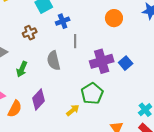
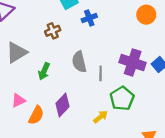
gray line: (75, 41) -> (101, 73), moved
purple cross: (102, 61) -> (133, 63), turned 35

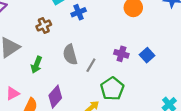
purple cross: (133, 63) -> (121, 54), size x0.6
gray line: (101, 73) -> (91, 65), turned 32

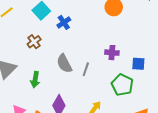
blue square: (147, 55) -> (138, 64), moved, turned -32
green pentagon: (112, 89) -> (122, 85), moved

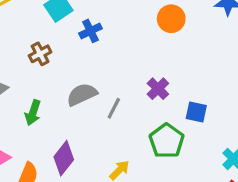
purple cross: (112, 53) -> (158, 89), turned 32
gray semicircle: (64, 63) -> (82, 95), turned 84

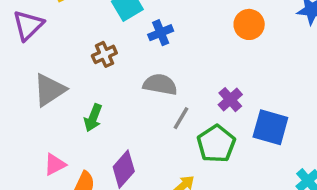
gray semicircle: (82, 95) -> (160, 84), moved, turned 32
blue square: (196, 112) -> (270, 127), size x1.5
green pentagon: (167, 141) -> (216, 144), moved

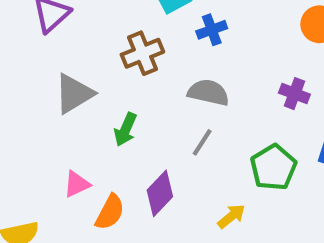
brown cross: (104, 54) -> (142, 53), size x1.4
purple cross: (230, 100) -> (294, 94), moved, turned -30
gray line: (181, 118) -> (202, 142), moved

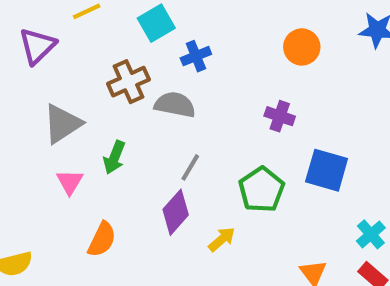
gray semicircle: (208, 92) -> (175, 105), moved
pink triangle: (77, 184) -> (70, 182), moved, turned -32
purple diamond: (160, 193) -> (176, 212), moved

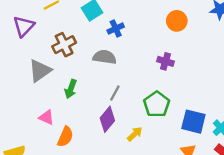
brown cross: (128, 82) -> (64, 45), moved
blue square: (327, 170) -> (193, 122), moved
pink triangle: (70, 182) -> (46, 117), moved, turned -35

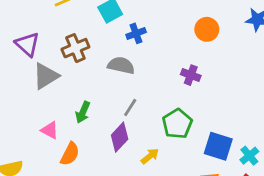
purple triangle: (24, 26) -> (27, 44), moved, turned -35
green arrow: (71, 89) -> (83, 112), moved

